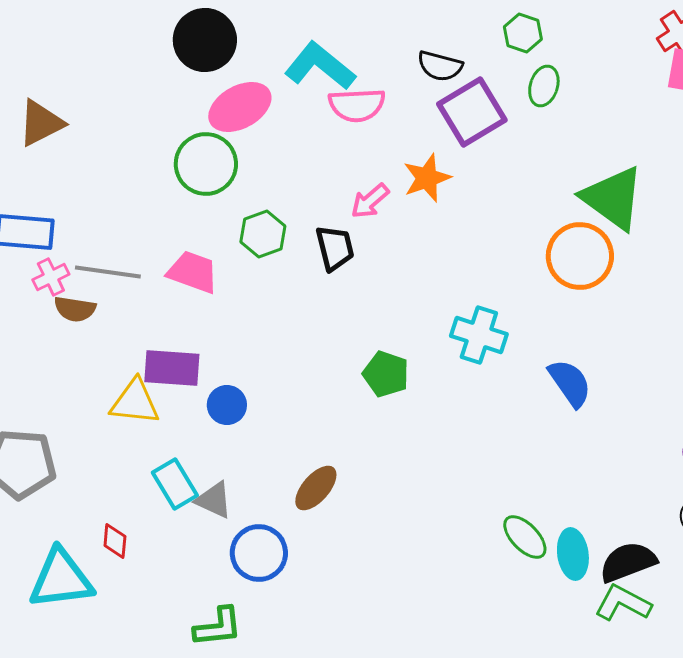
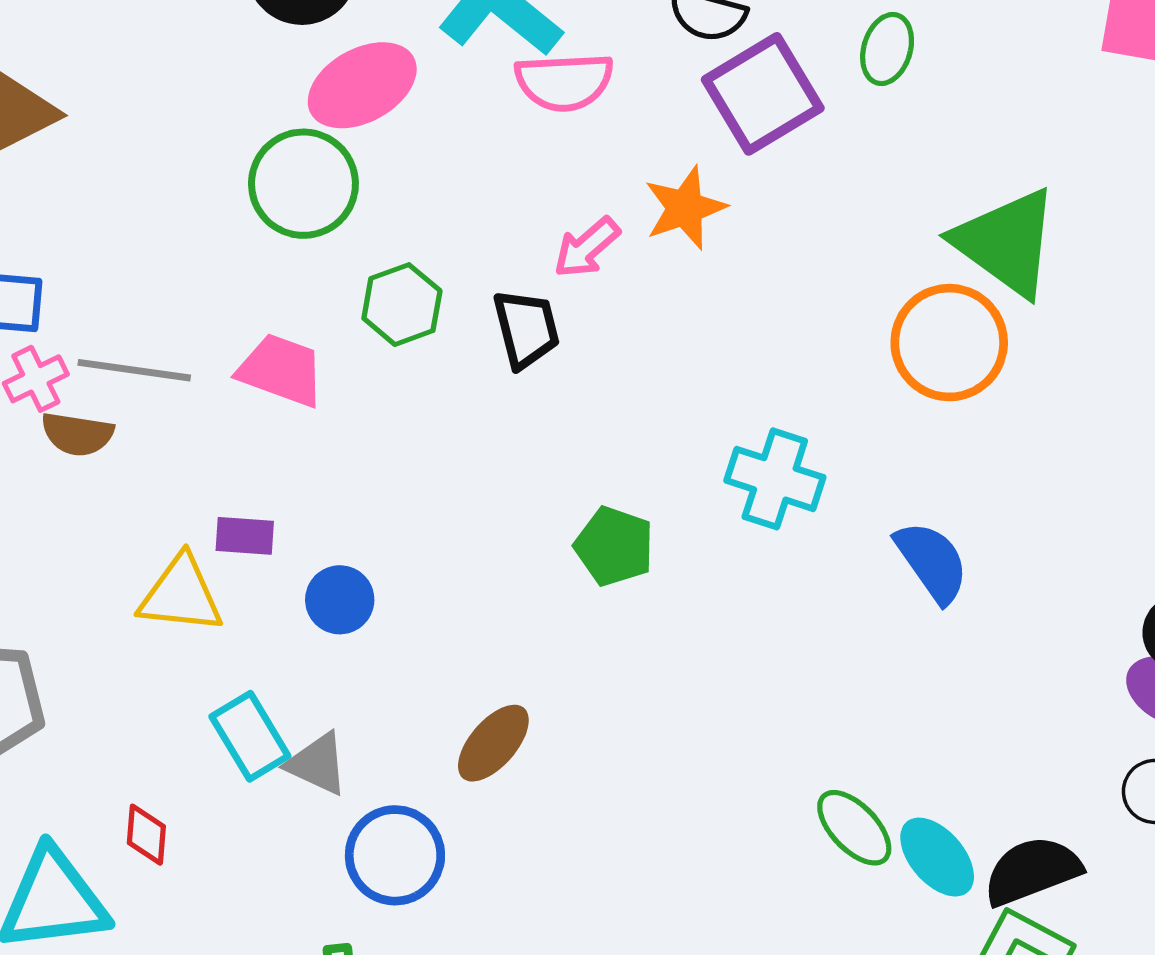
purple rectangle: (172, 368) -> (245, 536), size x0.6
cyan ellipse: (573, 554) -> (937, 857), turned -33

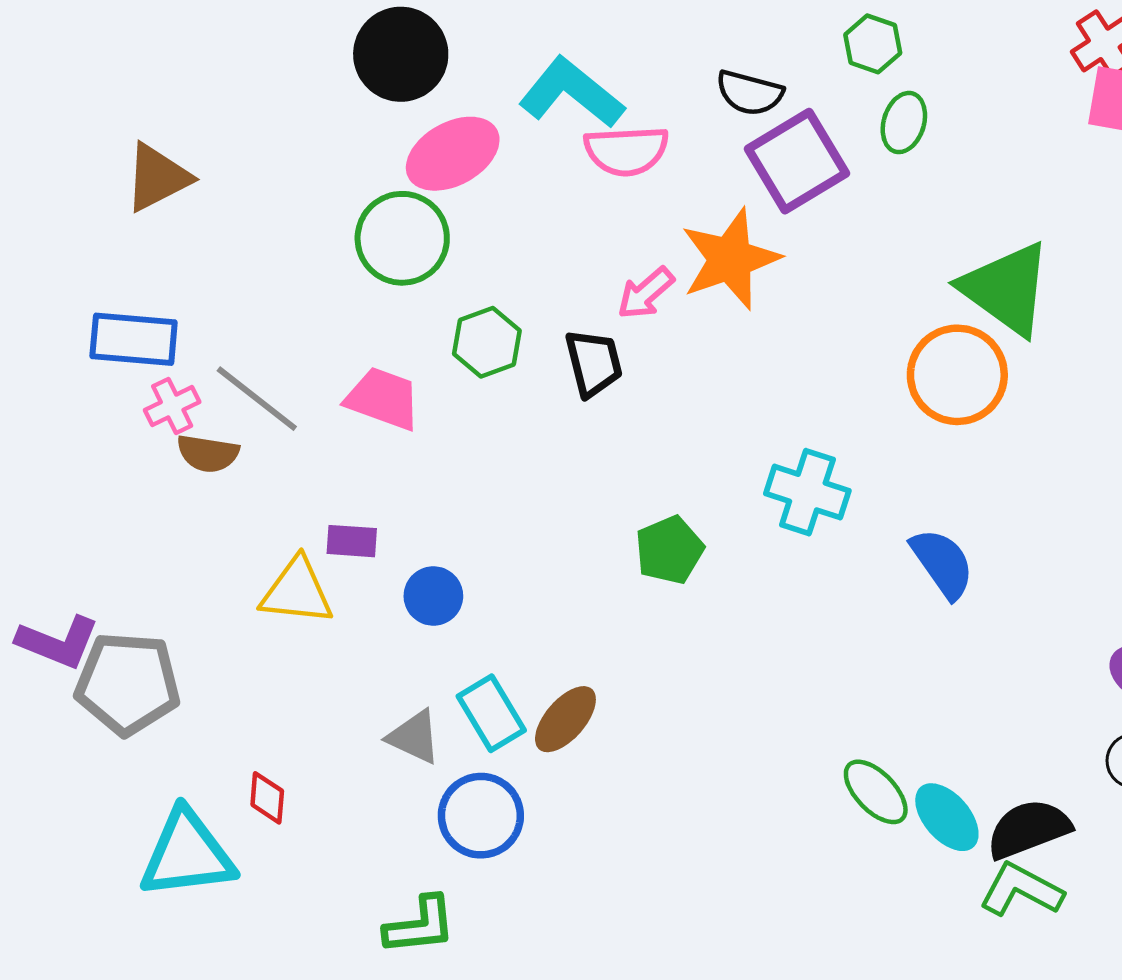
orange star: (685, 208) -> (730, 259), size x1.4
gray line: (134, 370) -> (257, 399), turned 30
green pentagon: (614, 546) -> (669, 550), turned 30
cyan rectangle: (250, 736) -> (491, 713), moved

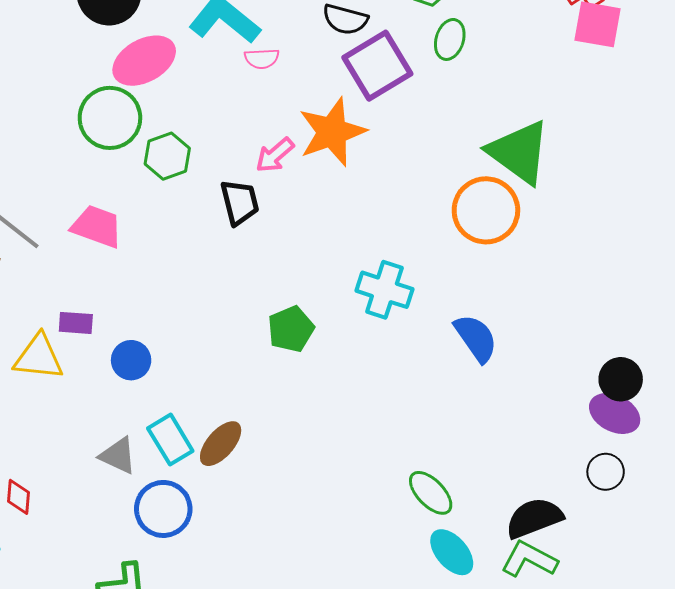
pink semicircle: (626, 151) -> (262, 59), size x0.6
green hexagon: (487, 342) -> (167, 156), moved
cyan ellipse: (947, 817) -> (452, 552), moved

